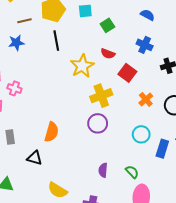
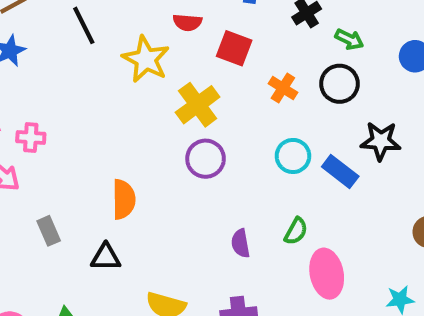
blue rectangle: (162, 149) -> (340, 171), turned -54
green semicircle: (132, 172) -> (296, 231), turned 88

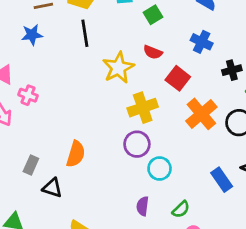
orange cross: (283, 88) -> (201, 114), size x1.6
cyan circle: (293, 156) -> (160, 169), moved
gray rectangle: (49, 231) -> (31, 165), moved, turned 30

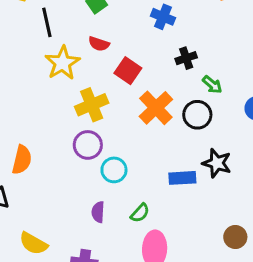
black line: (85, 33) -> (47, 22), moved
blue cross: (202, 42) -> (163, 17), moved
blue rectangle: (222, 180) -> (182, 178), turned -55

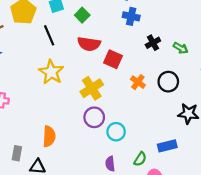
red semicircle: (99, 44) -> (89, 44), size x1.5
yellow star: (63, 63) -> (51, 72), moved
green arrow: (212, 85) -> (181, 48), moved
orange cross: (156, 108) -> (138, 82), size x0.6
blue rectangle: (182, 178) -> (167, 146), moved

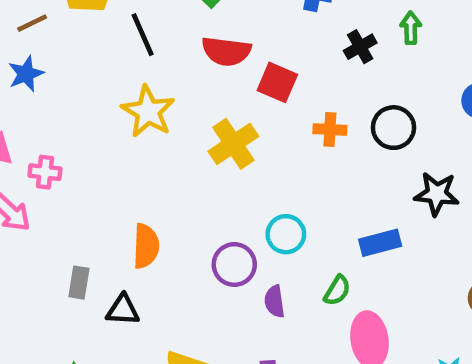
green arrow: (181, 48) -> (411, 28), moved, turned -120
orange cross: (138, 82) -> (330, 129), turned -32
purple circle: (94, 117) -> (234, 264), moved
blue rectangle: (167, 146) -> (380, 243), moved

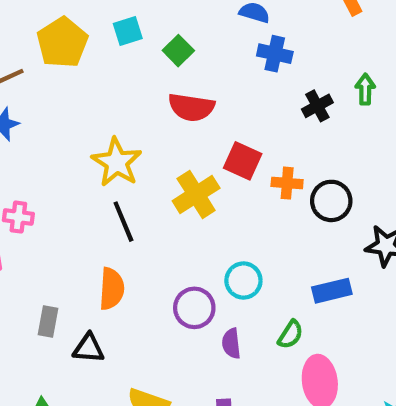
black line: (143, 35) -> (123, 222), moved
red square: (277, 82) -> (243, 161), moved
black circle: (393, 128) -> (331, 201), moved

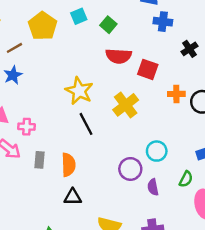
red square: (243, 161) -> (148, 69), moved
orange semicircle: (112, 289) -> (68, 165), moved
gray rectangle: (48, 322) -> (40, 160), moved

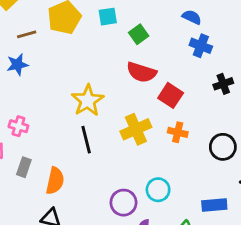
orange cross: (176, 94) -> (178, 132), moved

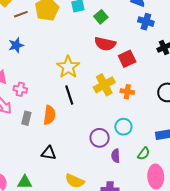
brown line: (27, 34) -> (21, 14), moved
red square: (171, 95) -> (127, 59), turned 36
orange cross: (178, 132) -> (127, 92), moved
orange semicircle: (55, 181) -> (49, 115), moved

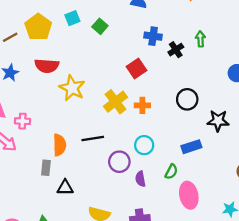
blue cross: (146, 22) -> (153, 36), moved
red semicircle: (105, 44) -> (47, 66), moved
black line: (69, 95) -> (93, 138), moved, turned -72
gray rectangle: (26, 118) -> (46, 168), moved

